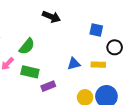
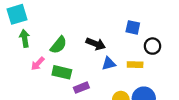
black arrow: (51, 17) -> (96, 44), moved

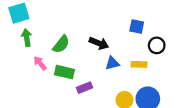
pink arrow: (38, 64) -> (40, 63), turned 96

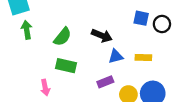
black circle: (157, 45) -> (162, 24), moved
pink arrow: (40, 63) -> (45, 88), moved, turned -152
purple rectangle: (84, 88) -> (105, 82), moved

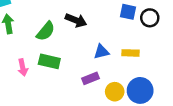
black arrow: (102, 36) -> (76, 20), moved
pink arrow: (45, 88) -> (23, 67), moved

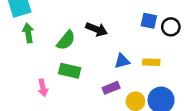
pink arrow: (23, 67) -> (43, 88), moved

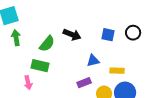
blue square: (149, 21) -> (108, 35), moved
yellow rectangle: (151, 62) -> (117, 71), moved
green rectangle: (70, 71) -> (40, 66), moved

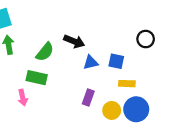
blue square: (108, 35) -> (116, 61), moved
blue triangle: (93, 61) -> (91, 62), moved
purple rectangle: (84, 83) -> (88, 98), turned -48

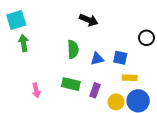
black arrow: (74, 41) -> (89, 20), moved
green semicircle: (45, 52) -> (73, 49), moved, turned -42
green rectangle: (37, 78) -> (71, 84), moved

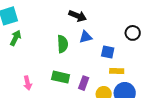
green arrow: (24, 43) -> (16, 38), turned 35
blue triangle: (97, 59) -> (86, 37), moved

